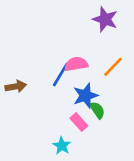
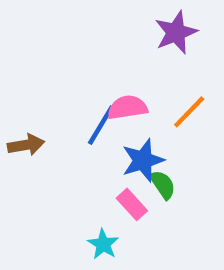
purple star: (105, 19) -> (176, 32), turned 30

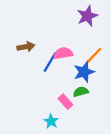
brown arrow: (26, 145) -> (26, 47), moved
blue star: (143, 160) -> (84, 72), moved
green semicircle: (163, 185) -> (81, 92), turned -72

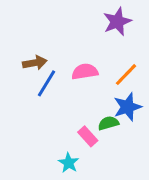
blue line: (50, 62) -> (47, 83), moved
blue star: (84, 72) -> (127, 107), moved

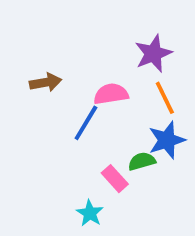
purple star: (117, 22) -> (153, 54), moved
orange line: (126, 75) -> (165, 98), turned -70
blue line: (47, 83) -> (86, 123), moved

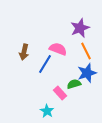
brown arrow: (46, 82) -> (24, 52), moved, turned 112
pink semicircle: (111, 94) -> (58, 49), turned 30

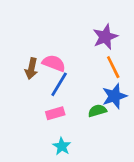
pink semicircle: (58, 49) -> (54, 63), moved
pink rectangle: (60, 93) -> (55, 113), moved, turned -64

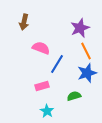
brown arrow: (31, 68) -> (24, 22), moved
blue line: (59, 84) -> (57, 64), moved
green semicircle: (97, 111) -> (74, 96), moved

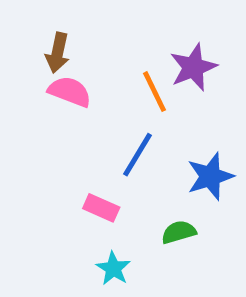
pink semicircle: (41, 48) -> (70, 92), moved
orange line: (86, 51) -> (155, 92), moved
pink rectangle: (42, 86) -> (101, 208), turned 40

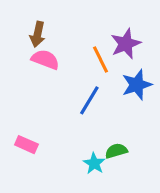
blue star: (210, 176) -> (137, 85), moved
pink rectangle: (101, 208) -> (26, 145), moved
cyan star: (113, 268) -> (94, 163), moved

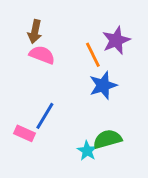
blue star: (137, 85) -> (103, 85), moved
blue line: (89, 100) -> (45, 116), moved
green semicircle: (116, 151) -> (107, 139), size x1.4

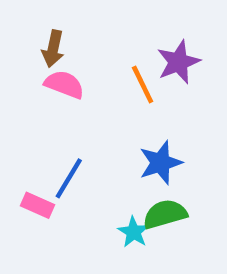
blue star: (103, 85) -> (160, 163), moved

